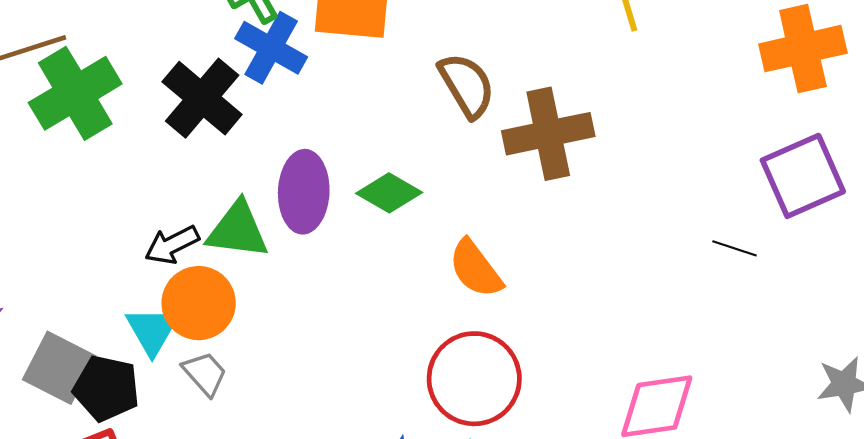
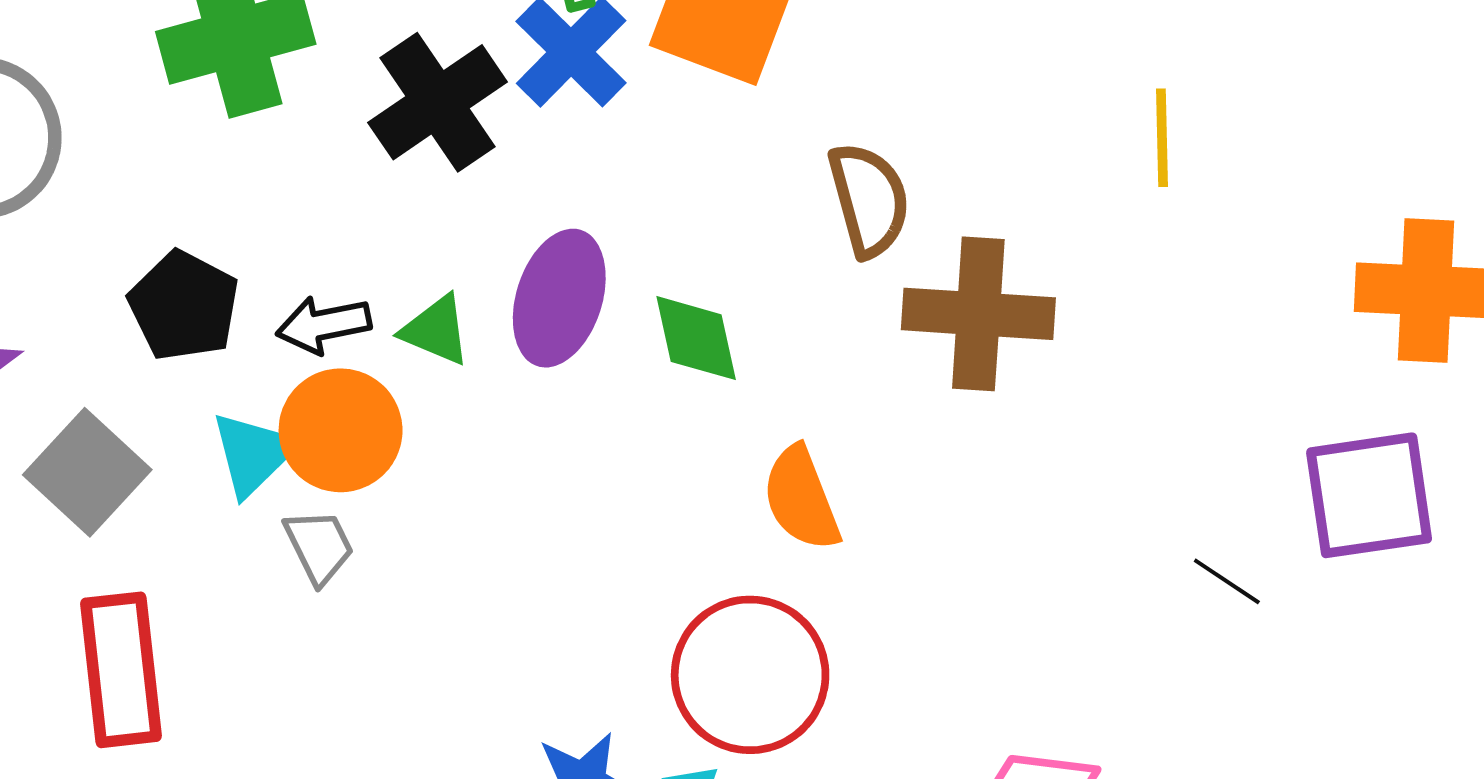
green diamond: (389, 193) -> (696, 338), turned 32
green triangle: (238, 230) -> (436, 330), size x0.7
black pentagon: (106, 388) -> (184, 306), moved

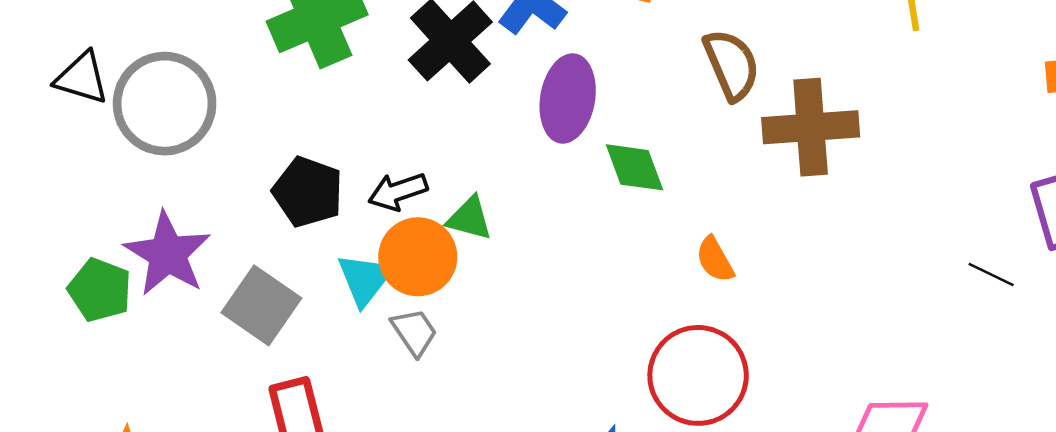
purple ellipse: (559, 298) -> (568, 98), moved
green triangle: (436, 330) -> (469, 218), moved
orange semicircle: (801, 498) -> (715, 259), size x0.7

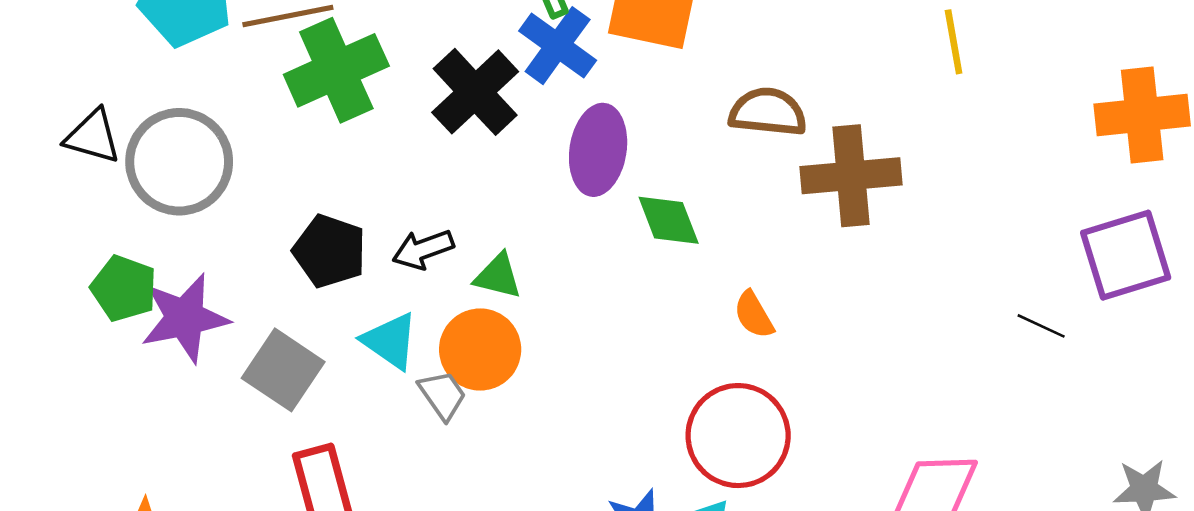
brown semicircle: (731, 65) -> (768, 112), turned -60
purple star: (168, 254) -> (185, 318), turned 30
orange circle: (418, 257) -> (480, 350), moved
cyan triangle: (365, 279) -> (390, 341), turned -32
green pentagon: (100, 290) -> (124, 288), moved

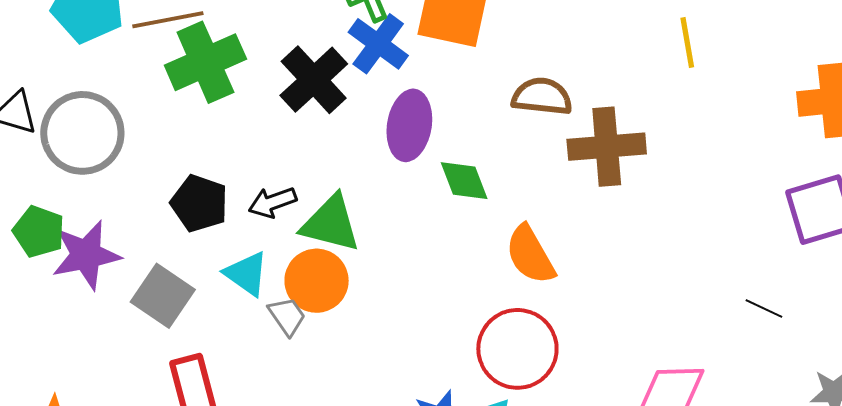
green triangle: (498, 276) -> (331, 223), size x1.6
orange semicircle: (754, 315) -> (530, 255), size x1.6
black line: (1041, 326) -> (764, 308), moved

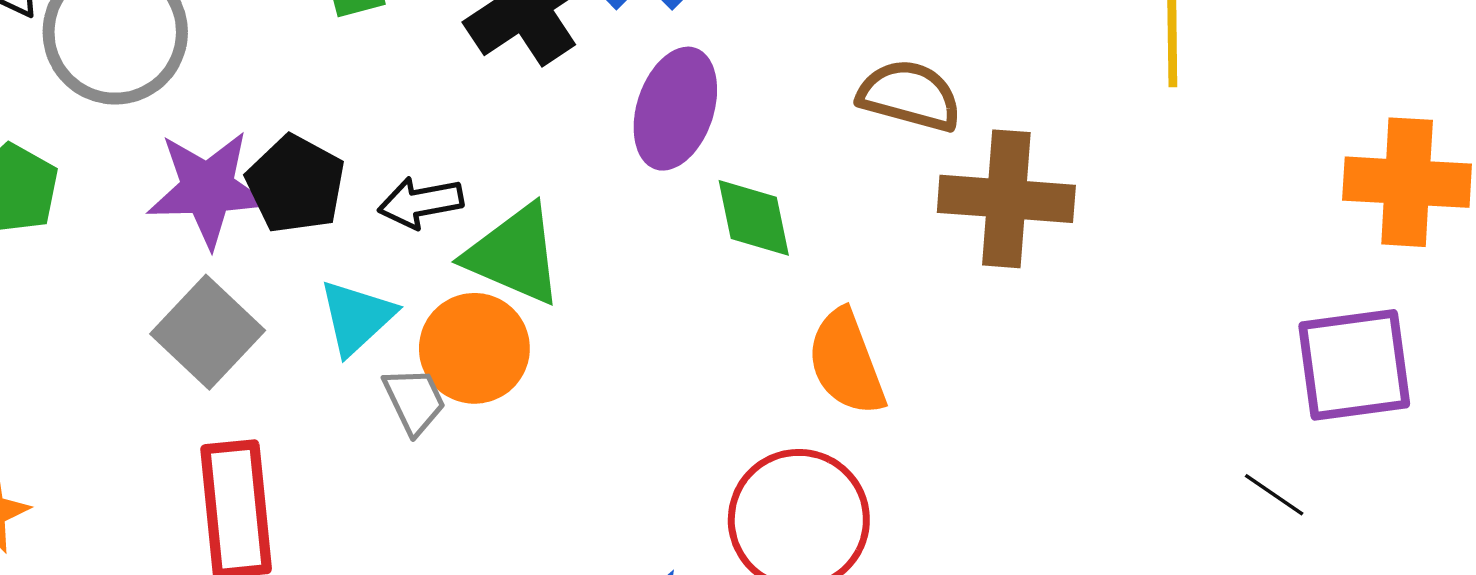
purple star: (86, 255) -> (208, 189), moved
cyan triangle: (246, 274) -> (357, 317), turned 33
black line: (764, 308) -> (1274, 495), moved

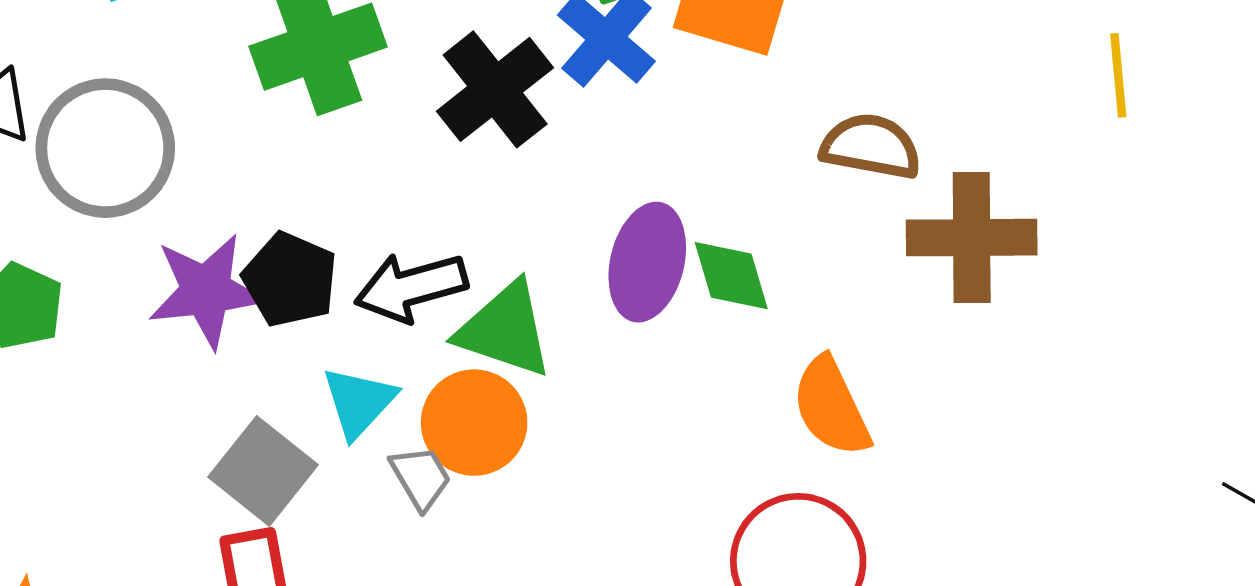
purple ellipse: (675, 109) -> (647, 262), moved
black arrow: (421, 202) -> (411, 287), size x1.4
gray square: (208, 332) -> (263, 471), moved

